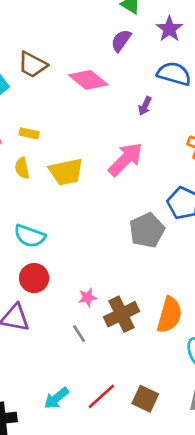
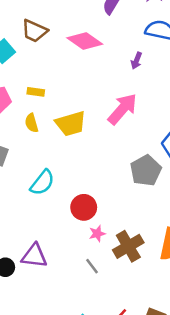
cyan semicircle: (30, 236) -> (42, 183), turned -68
red circle: (34, 278) -> (84, 207), moved

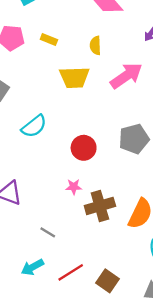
yellow semicircle: (32, 123) -> (95, 45), moved
red circle: (84, 207) -> (84, 148), moved
gray line: (92, 266) -> (48, 232), moved, turned -35

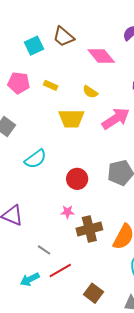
yellow semicircle: (95, 45) -> (90, 92), turned -56
red line: (71, 272) -> (60, 270), moved

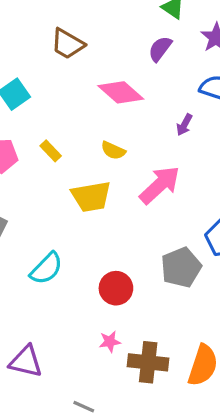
brown trapezoid: (64, 37) -> (68, 44), moved
yellow rectangle: (51, 85) -> (51, 151), turned 32
brown cross: (89, 229) -> (148, 362), turned 30

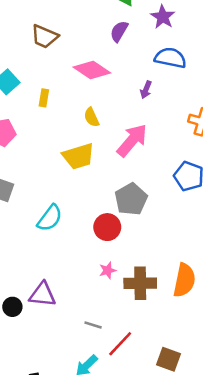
yellow semicircle: (113, 150) -> (92, 117), turned 48
yellow rectangle: (51, 151) -> (44, 98), moved, turned 60
gray pentagon: (181, 267) -> (131, 199), moved

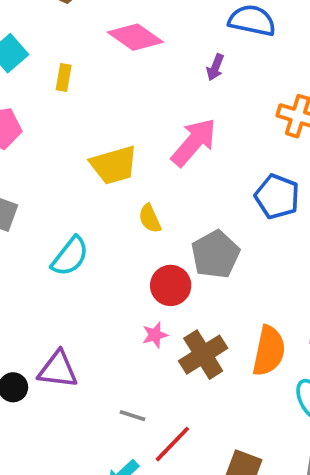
yellow semicircle: (92, 117) -> (150, 218), moved
gray pentagon: (131, 199) -> (215, 255), moved
red circle: (107, 227) -> (171, 285), moved
brown cross: (140, 283) -> (203, 355), turned -32

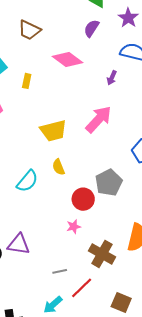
yellow semicircle: (150, 218) -> (59, 167), moved
brown cross: (203, 355) -> (102, 254), moved, turned -30
gray line: (132, 416) -> (60, 271), turned -32

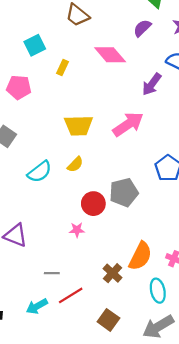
purple arrow: (112, 78) -> (152, 84), size x1.5
yellow semicircle: (59, 167) -> (75, 164), turned -126
brown cross: (102, 254) -> (113, 273), moved, size x0.7

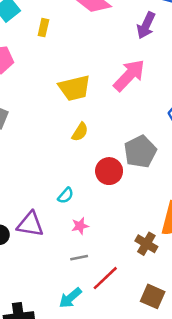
cyan semicircle: (40, 172) -> (66, 196), moved, size x0.6
pink star: (77, 230) -> (80, 226), moved

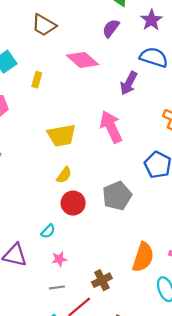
pink arrow: (129, 75) -> (111, 127), turned -72
red circle: (109, 171) -> (73, 203), moved
brown cross: (146, 244) -> (102, 280), moved, turned 30

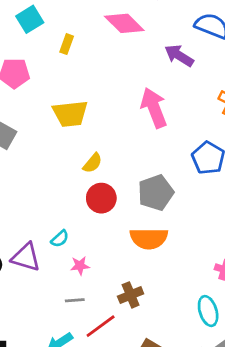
purple arrow: (129, 83) -> (179, 56), turned 90
yellow trapezoid: (62, 135) -> (70, 114), moved
cyan semicircle: (48, 231) -> (60, 239), moved
orange semicircle: (143, 257) -> (149, 238), moved, turned 68

